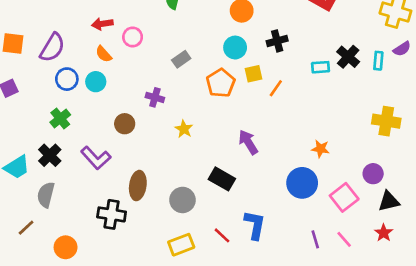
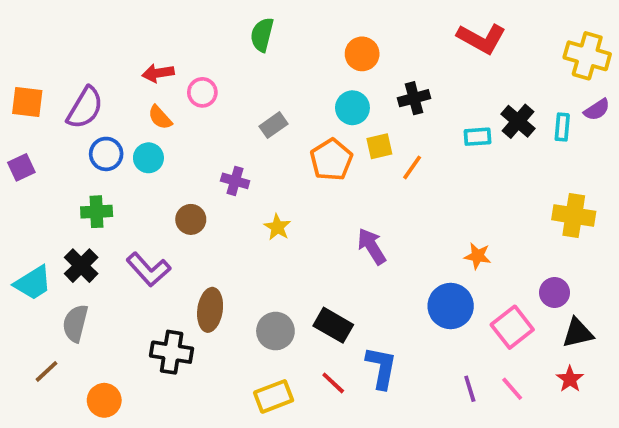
green cross: (60, 118) -> (97, 212), turned 36
black rectangle: (222, 179) -> (333, 325), moved

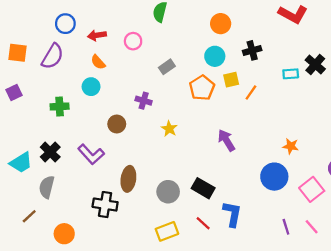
pink circle: (202, 92) -> (133, 41), moved
blue circle: (106, 154) -> (65, 24), moved
green cross: (97, 212) -> (60, 106), moved

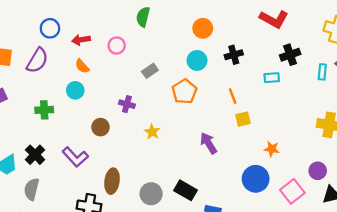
black cross: (315, 64) -> (290, 55), moved, turned 30
yellow square: (231, 80) -> (243, 119), moved
orange line: (251, 92) -> (233, 96), turned -56

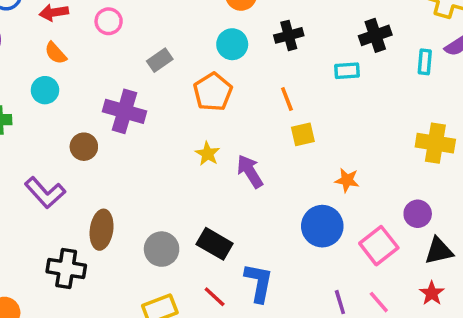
purple cross: (127, 104) -> (124, 111), size x1.6
yellow star: (152, 132) -> (207, 154), moved

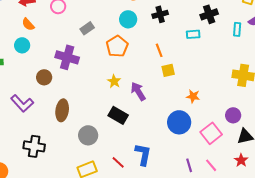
brown ellipse: (102, 230) -> (62, 110), moved
black rectangle: (215, 244) -> (118, 115), moved

